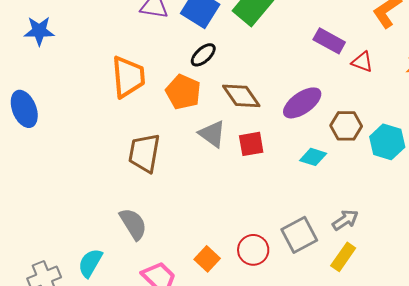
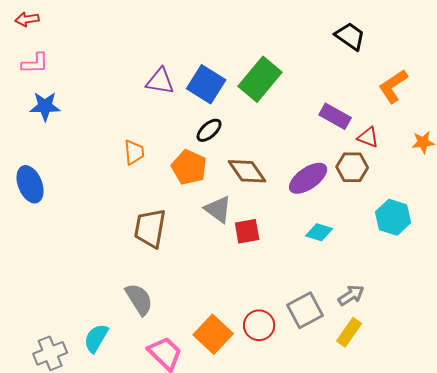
orange trapezoid: (128, 77) -> (134, 152), size x0.6
brown hexagon: (346, 126) -> (352, 167), moved
red square: (251, 144) -> (247, 231), moved
orange square: (207, 259) -> (213, 334), size x1.5

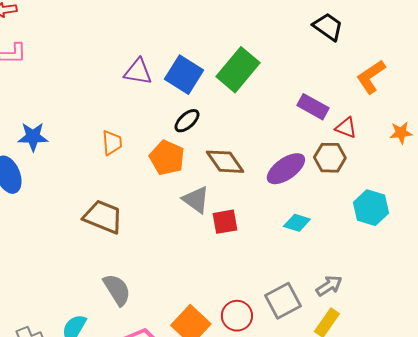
blue star: (45, 106) -> (33, 137), moved
brown trapezoid: (150, 228) -> (103, 217), moved, turned 102

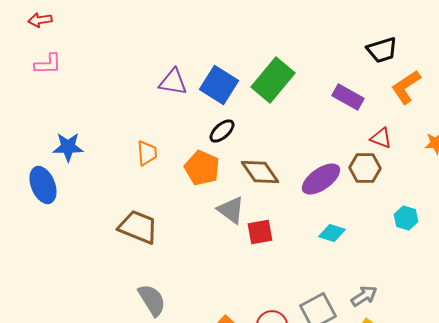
black trapezoid: (328, 27) -> (382, 50), moved, turned 128
purple rectangle: (313, 107) -> (348, 97), moved
cyan hexagon: (371, 208) -> (406, 218), size x0.7

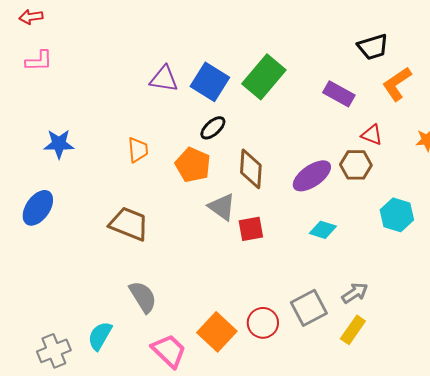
brown diamond: (260, 172) -> (251, 169), turned 39
blue ellipse: (43, 185) -> (38, 208), moved, turned 57
cyan hexagon: (406, 218) -> (397, 215), size x1.4

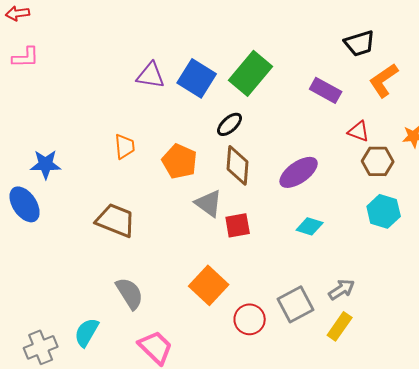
black ellipse: (213, 128) -> (230, 124), moved
blue star: (59, 144) -> (46, 164), moved
brown hexagon: (356, 165) -> (378, 161), moved
blue ellipse: (38, 208) -> (25, 204), turned -69
orange square: (217, 332) -> (209, 285), moved

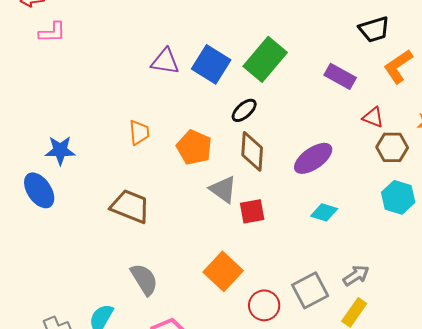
pink L-shape: (26, 57) -> (52, 32), moved

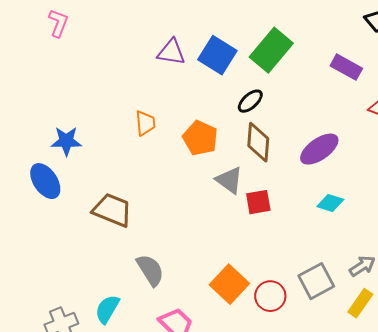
pink L-shape: (52, 32) -> (58, 23), turned -68
brown trapezoid: (130, 206) -> (112, 210), moved
orange square: (223, 271) -> (229, 284), moved

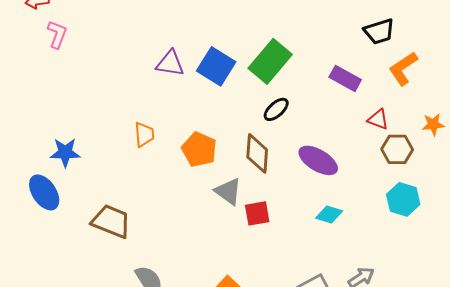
black ellipse: (250, 101) -> (276, 109), moved
purple ellipse: (319, 149) -> (318, 160), turned 66

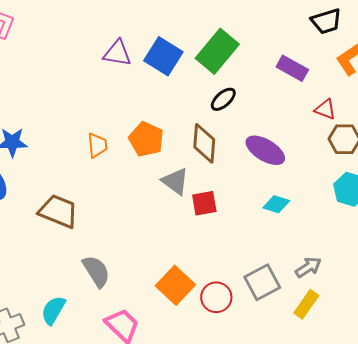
orange trapezoid: (144, 134) -> (97, 145), moved

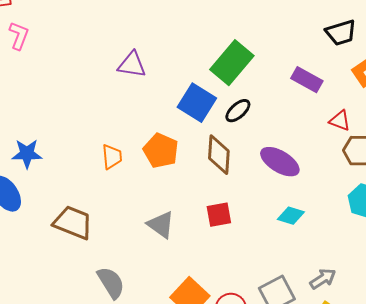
blue square: (163, 56) -> (197, 103), moved
gray triangle: (175, 181) -> (161, 225), moved

